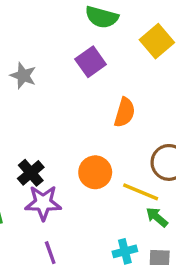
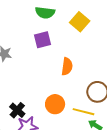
purple square: (91, 62) -> (43, 40), turned 30

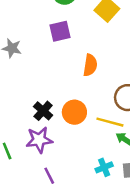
black cross: (17, 110) -> (43, 111), moved

